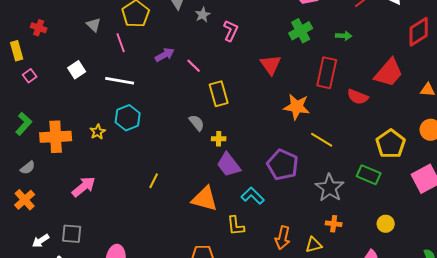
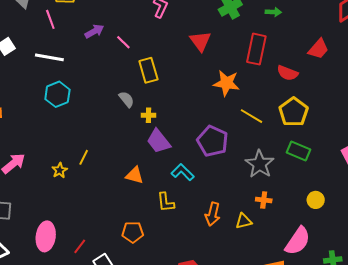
red trapezoid: (389, 73) -> (318, 49), size x0.7
yellow star: (98, 132) -> (60, 170), moved
yellow pentagon: (391, 144) -> (293, 112), moved
orange triangle: (205, 199) -> (135, 175), size x0.7

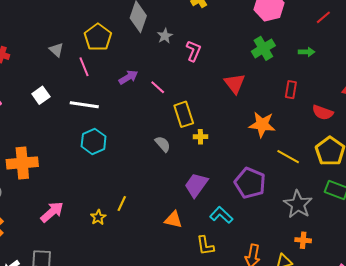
red rectangle: (256, 49) -> (291, 90), size x0.6
yellow cross: (148, 115) -> (200, 137), moved
purple trapezoid: (159, 141) -> (196, 185), turned 76

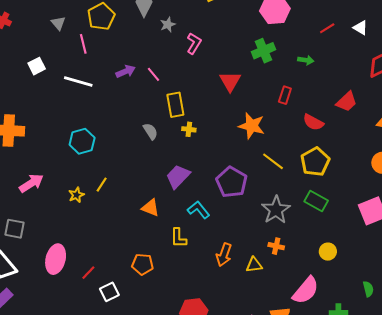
purple arrow: (128, 77) -> (126, 71), moved
cyan hexagon: (94, 141) -> (82, 141), moved

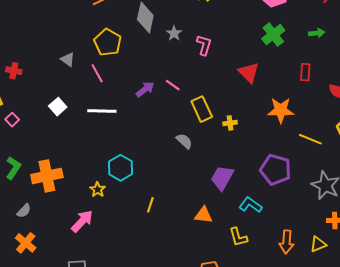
yellow cross: (189, 129) -> (230, 123), moved
yellow star: (76, 195) -> (98, 190), moved

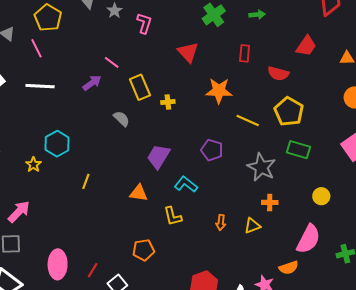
purple arrow: (145, 89) -> (92, 83), moved
purple pentagon: (276, 170) -> (212, 150), size x0.7
pink arrow: (82, 221) -> (19, 212), moved
orange arrow: (286, 242) -> (221, 222), size x0.7

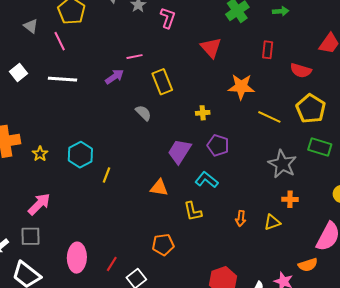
pink line: (112, 62) -> (135, 57), turned -49
yellow cross: (168, 102) -> (203, 113), moved
cyan hexagon: (57, 144) -> (80, 155), moved
purple pentagon: (212, 150) -> (218, 145), moved
yellow star: (33, 165) -> (40, 154), moved

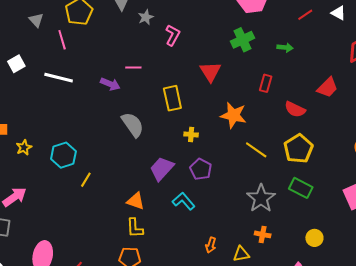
purple arrow: (114, 77) -> (110, 84), turned 48
yellow rectangle: (162, 82) -> (172, 98), moved
gray semicircle: (143, 113) -> (133, 125), size x1.5
yellow L-shape: (193, 211) -> (135, 228), moved

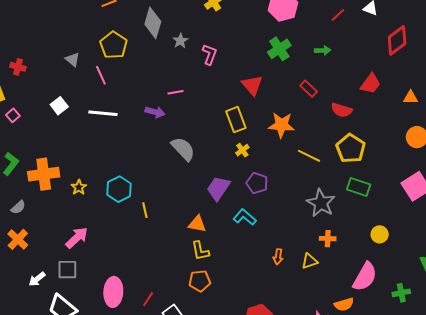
red rectangle: (266, 83) -> (309, 89), turned -54
yellow rectangle: (172, 98) -> (236, 120), moved
yellow cross: (191, 135) -> (242, 150), turned -32
yellow line: (86, 180) -> (145, 210), turned -35

